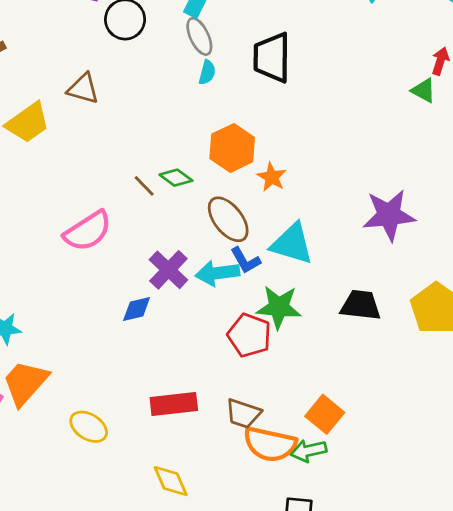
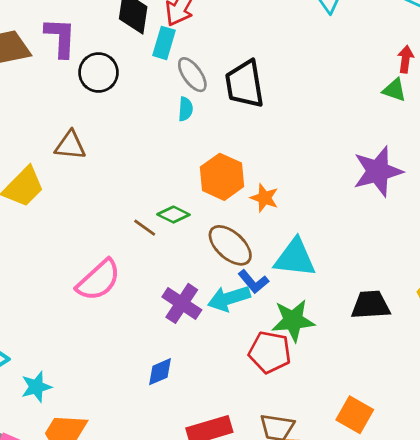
gray ellipse: (199, 36) -> (192, 75), moved
purple star: (389, 215) -> (378, 171), moved
blue diamond: (137, 309) -> (160, 372), moved

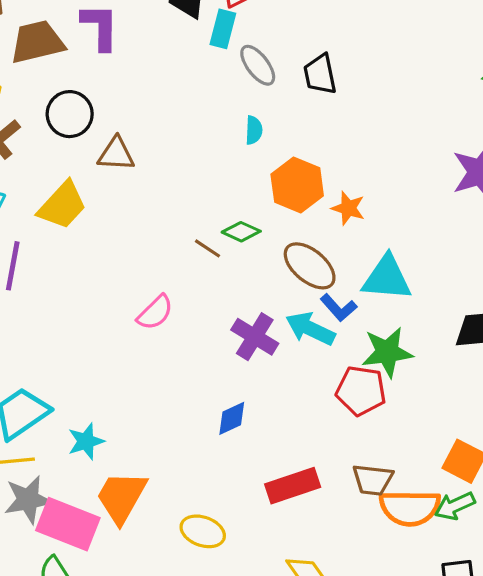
black circle: (98, 72) -> (70, 114), moved
black trapezoid: (245, 84) -> (320, 74), size x0.7
cyan semicircle: (186, 109) -> (254, 130), moved
pink semicircle: (99, 280) -> (155, 312), size x0.7
cyan arrow: (229, 298) -> (310, 329), turned 45

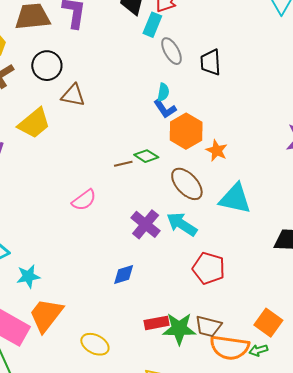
brown line: (208, 248) -> (123, 164), turned -54
blue L-shape: (339, 308) -> (165, 109), moved
green star: (387, 352) -> (179, 329), moved
red rectangle: (293, 486) -> (157, 323), size x0.7
green arrow: (455, 506) -> (258, 350), size x0.7

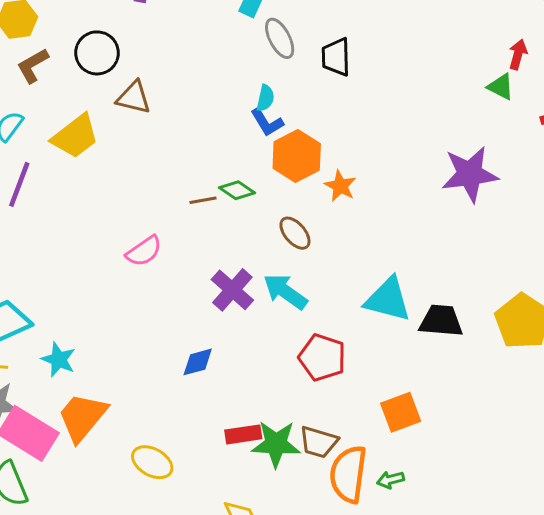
brown ellipse: (187, 184) -> (295, 233), size x0.7
cyan triangle: (235, 199) -> (388, 299), moved
cyan star: (28, 276) -> (59, 360), turned 30
orange square: (268, 323) -> (401, 412), moved, turned 32
orange semicircle: (229, 348) -> (348, 474), turned 87

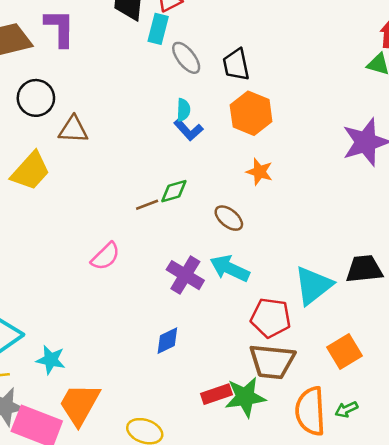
orange hexagon: (297, 156) -> (251, 113), moved
green diamond: (237, 190) -> (174, 191), turned -40
cyan triangle: (388, 299) -> (313, 285), moved, turned -42
brown trapezoid: (319, 442) -> (272, 362), moved, size x1.4

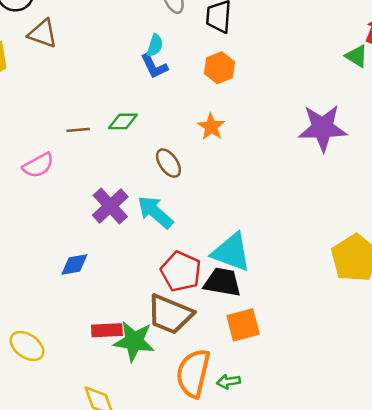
orange hexagon: (251, 113) -> (220, 68), size x0.7
brown line: (147, 205) -> (78, 130), moved
black trapezoid: (364, 269) -> (222, 282), moved
cyan triangle: (313, 285) -> (231, 252), turned 42

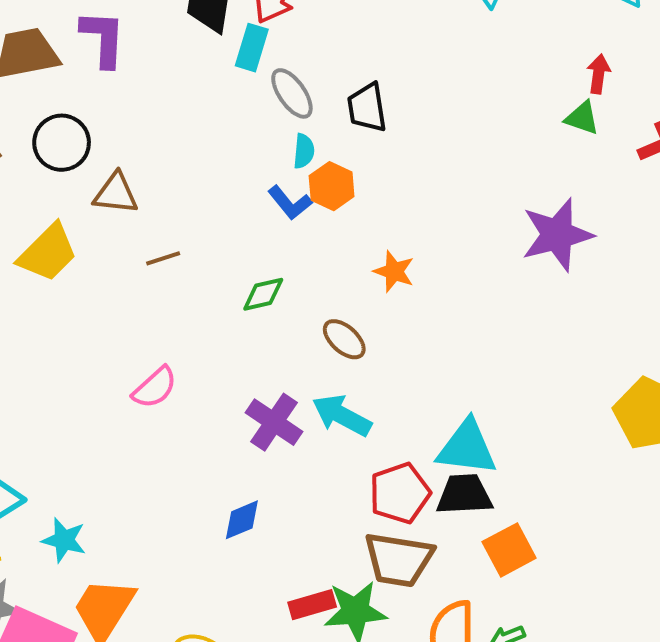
cyan semicircle: (155, 45) -> (304, 151), moved
orange hexagon: (220, 68) -> (332, 186), moved
brown line: (78, 130) -> (163, 258), moved
red pentagon: (181, 271) -> (400, 493), turned -30

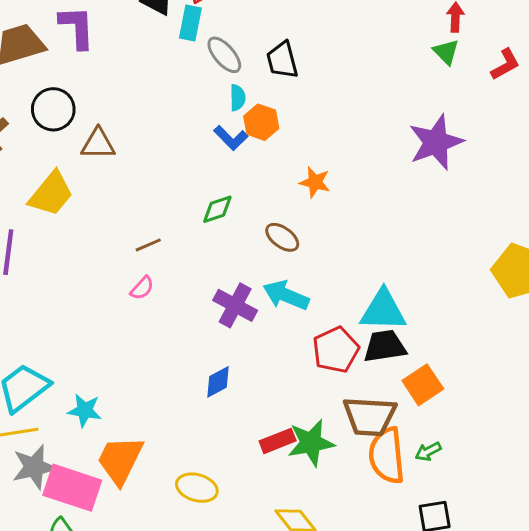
green triangle: (582, 118) -> (446, 52), turned 32
brown line: (163, 258) -> (148, 245), moved
pink semicircle: (155, 388) -> (142, 288), size x0.7
brown trapezoid: (399, 560) -> (370, 416), moved

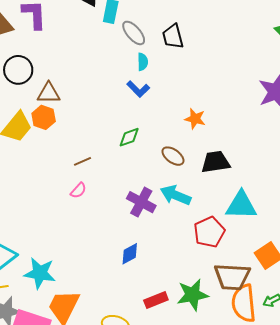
orange hexagon: (261, 122) -> (44, 117), moved
black trapezoid: (385, 346) -> (216, 162), moved
cyan star: (85, 410) -> (40, 273), size x1.4
red rectangle: (278, 441) -> (156, 300), moved

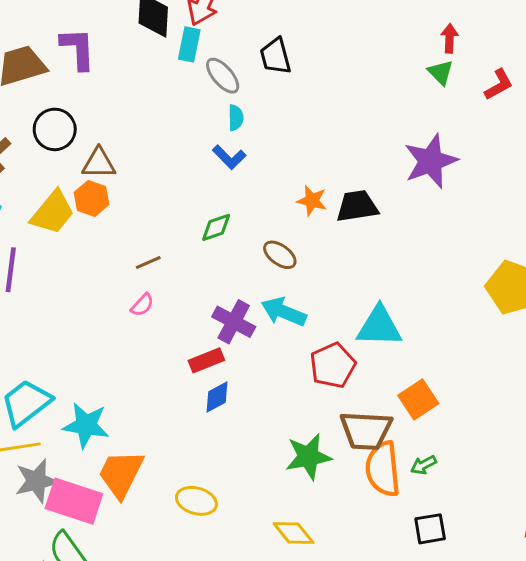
black trapezoid: (173, 36) -> (275, 56), moved
black trapezoid: (216, 162) -> (357, 206), moved
red rectangle: (156, 300) -> (206, 360), moved

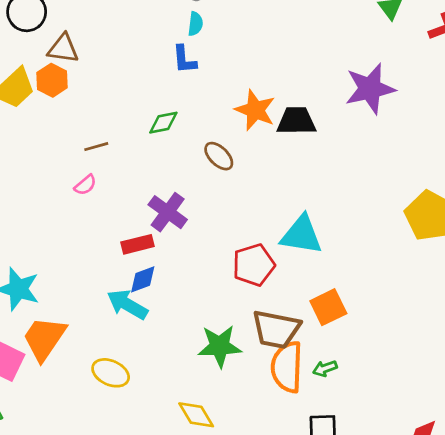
blue L-shape: (229, 157) -> (184, 59), turned 32
orange star: (312, 201) -> (255, 110), size x1.4
cyan arrow: (284, 312) -> (127, 304), moved

